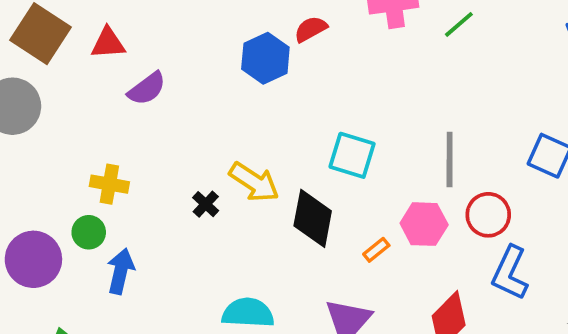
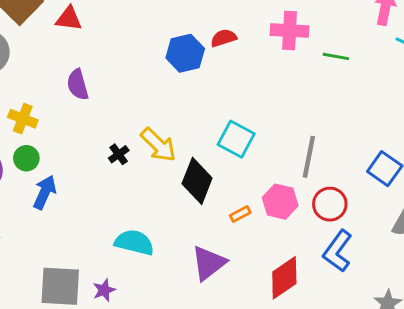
green line: (459, 24) -> (336, 56), turned 40
purple semicircle: (147, 89) -> (78, 85), moved, turned 100
yellow cross: (109, 184) -> (23, 119), moved

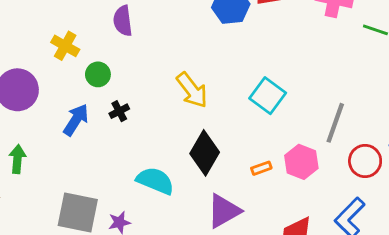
black cross: (119, 154) -> (119, 111), moved
green circle: (26, 158) -> (98, 74), moved
black diamond: (197, 181) -> (205, 153), moved
red circle: (330, 204) -> (365, 161), moved

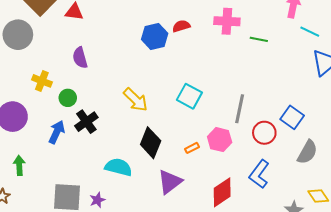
black cross: (119, 111) -> (86, 122), size x1.6

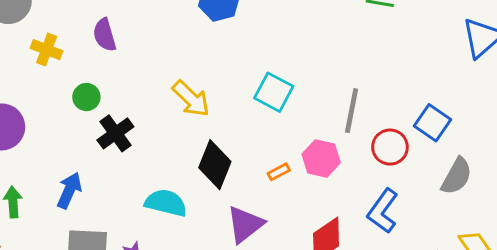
yellow cross: (42, 81) -> (47, 50), moved
blue arrow: (57, 132) -> (69, 190), moved

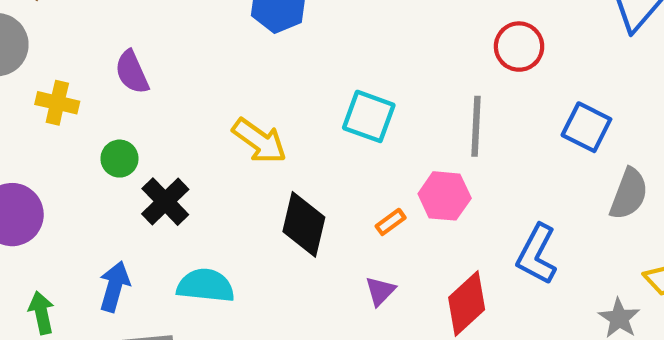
red circle: (390, 147) -> (519, 47), moved
cyan semicircle: (166, 203) -> (206, 286), moved
purple triangle: (245, 224) -> (380, 291), moved, size x0.6

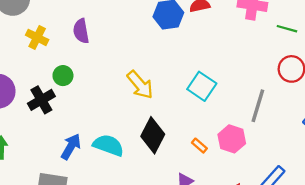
black cross: (165, 202) -> (41, 100), moved
orange rectangle: (391, 222) -> (199, 146), turned 63
blue arrow: (114, 286) -> (71, 147), moved
cyan semicircle: (206, 286) -> (108, 145), moved

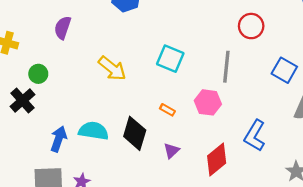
purple semicircle: (81, 31) -> (63, 28), moved, turned 40
black diamond: (153, 135) -> (135, 133), moved
orange rectangle: (199, 146) -> (167, 110), moved

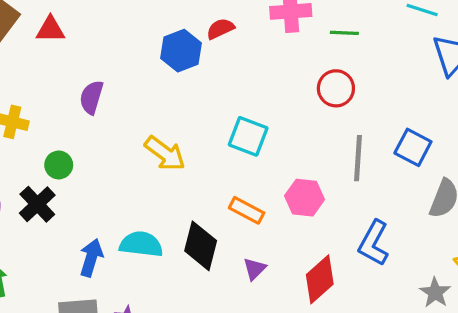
red circle: (251, 26) -> (336, 88), moved
gray line: (226, 67) -> (358, 158), moved
orange rectangle: (167, 110) -> (247, 210), size x1.5

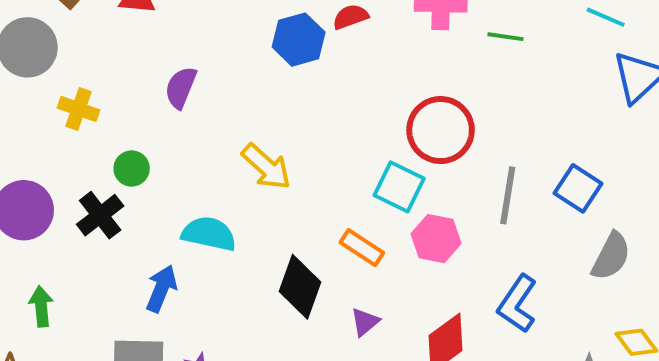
red circle: (336, 88) -> (441, 130), moved, size x1.4
cyan square: (248, 136) -> (399, 187), moved
cyan semicircle: (141, 244) -> (209, 234), moved

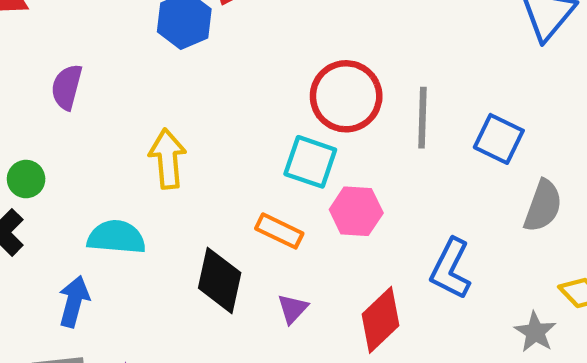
yellow arrow: (266, 167) -> (168, 159), turned -130
gray line: (508, 195) -> (422, 118), moved

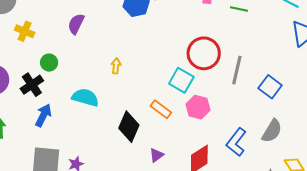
yellow arrow: (168, 159) -> (116, 66), size x0.6
gray semicircle: (543, 206) -> (272, 131), moved
blue arrow: (74, 301) -> (43, 115), moved
purple triangle: (293, 309) -> (157, 155), moved

